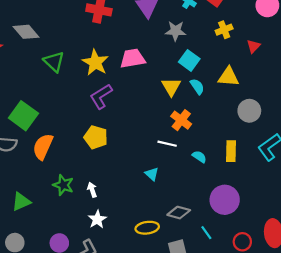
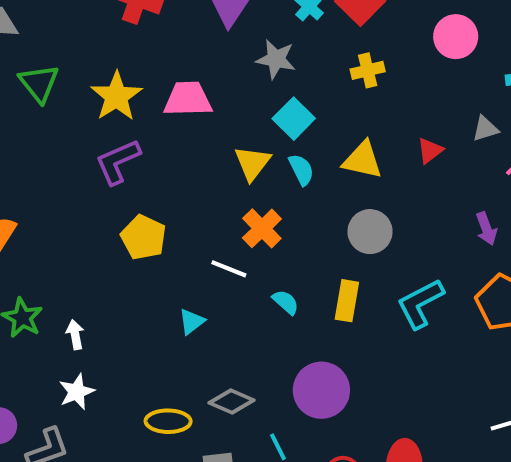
red triangle: (253, 46) -> (430, 151), moved
gray circle: (249, 111) -> (370, 232), moved
yellow pentagon: (96, 137) -> (143, 237), moved
cyan triangle: (152, 174) -> (192, 321), turned 32

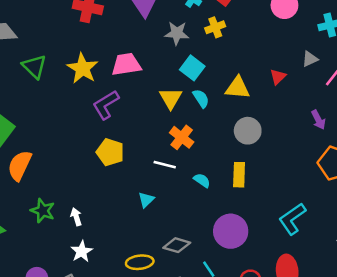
yellow cross: (368, 70) -> (215, 27), moved
purple L-shape: (118, 162) -> (106, 105), moved
cyan L-shape: (420, 303) -> (292, 219), moved

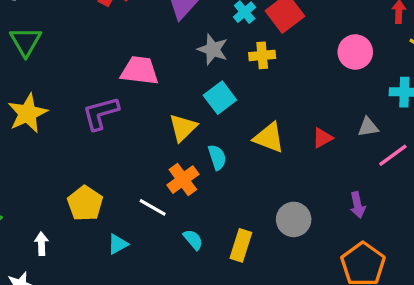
yellow star: (83, 68) -> (28, 113), moved
cyan semicircle: (201, 98) -> (217, 157), moved
gray circle: (248, 131) -> (294, 219), moved
yellow pentagon: (110, 152) -> (85, 203), moved
white arrow: (76, 217) -> (41, 244), moved

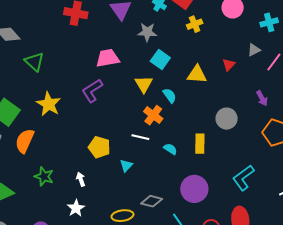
yellow cross: (262, 55) -> (195, 24), moved

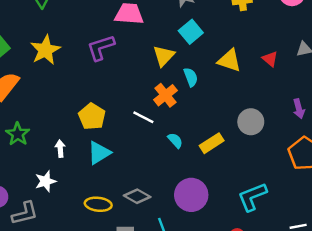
red triangle: (229, 65) -> (270, 59), turned -48
yellow rectangle: (200, 144) -> (212, 143), turned 42
cyan triangle: (126, 166) -> (99, 153), moved, size x1.5

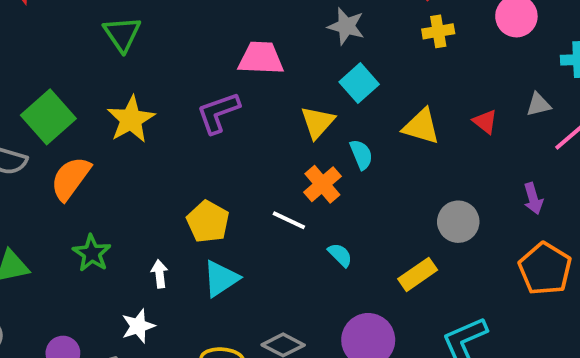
yellow rectangle: (212, 143) -> (418, 274), moved

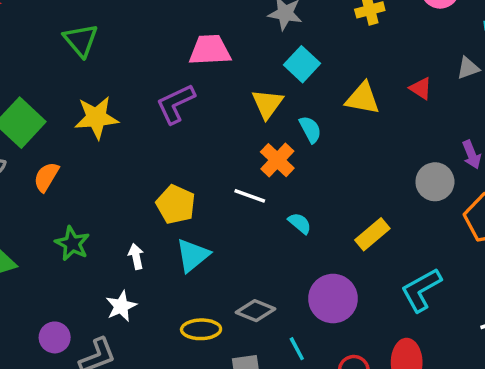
yellow star: (131, 119) -> (96, 118), turned 30
orange semicircle: (71, 178) -> (46, 177), size x0.7
gray circle: (458, 222) -> (435, 182), moved

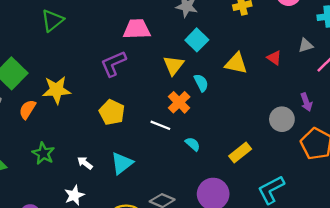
green triangle: (81, 40) -> (52, 20), turned 30
yellow star: (96, 118) -> (56, 90), moved
yellow pentagon: (176, 204) -> (112, 112), moved
white arrow: (136, 256) -> (85, 163), turned -42

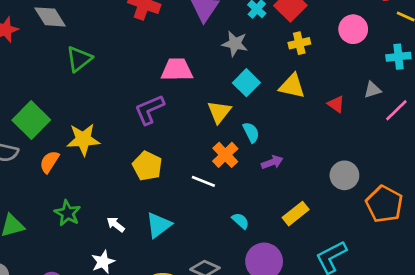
yellow triangle: (236, 63) -> (292, 86), moved
purple arrow: (306, 102) -> (272, 162), moved, turned -90
cyan semicircle: (193, 144) -> (240, 221), moved

